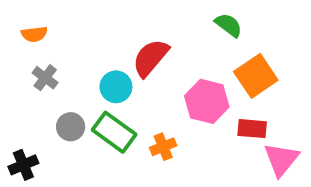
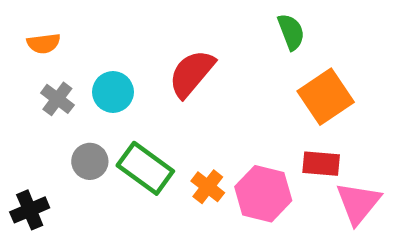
green semicircle: (229, 25) -> (291, 32), turned 32
cyan circle: (116, 87) -> (113, 92), moved
pink hexagon: (207, 101) -> (263, 194), moved
orange cross: (163, 147) -> (208, 187), turned -30

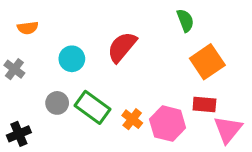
gray cross: (57, 99) -> (14, 69), moved

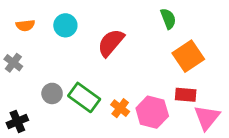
cyan circle: (72, 59) -> (65, 25), moved

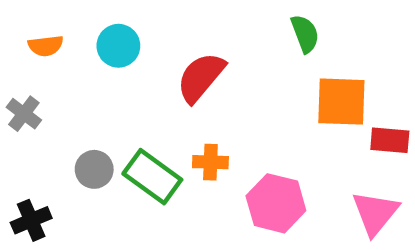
orange square: (188, 56) -> (341, 102), turned 36
red rectangle: (186, 95) -> (390, 140), moved
orange cross: (120, 108) -> (210, 162), moved, turned -36

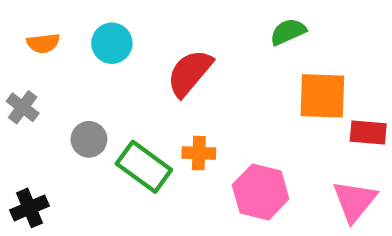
green semicircle: (305, 34) -> (288, 32), turned -93
gray circle: (94, 169) -> (89, 139), moved

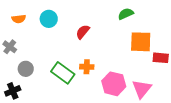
red semicircle: (190, 73) -> (83, 32), size x0.7
gray circle: (89, 139) -> (26, 69), moved
pink triangle: (354, 201) -> (142, 89), moved

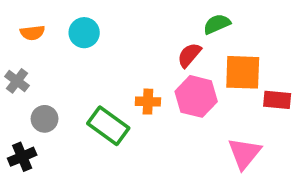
red semicircle: (83, 32) -> (189, 55), moved
orange cross: (87, 67) -> (148, 102), moved
pink hexagon: (114, 84) -> (196, 96), moved

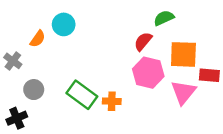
orange semicircle: (32, 33) -> (38, 39), moved, turned -48
orange cross: (148, 102) -> (112, 101), moved
pink triangle: (244, 153) -> (183, 92), moved

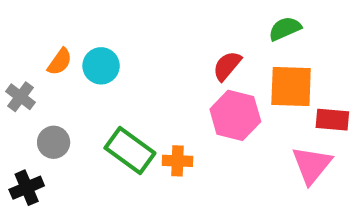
green semicircle: (164, 18) -> (285, 29), moved
cyan circle: (64, 24) -> (101, 66), moved
pink triangle: (183, 92) -> (312, 165), moved

